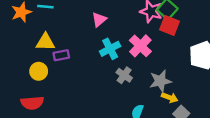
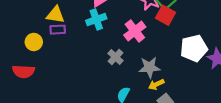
yellow triangle: (45, 42) -> (55, 15), moved
cyan cross: (110, 49) -> (96, 20), moved
yellow arrow: (170, 97) -> (156, 84), turned 126

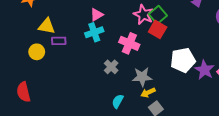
yellow triangle: (55, 15) -> (47, 26), moved
pink cross: (135, 31) -> (129, 43), turned -30
red semicircle: (23, 71) -> (23, 92), moved, turned 72

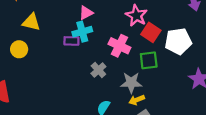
green square: (158, 15) -> (149, 60), moved, turned 30
purple rectangle: (59, 41) -> (71, 41), moved
white pentagon: (183, 60) -> (178, 41), moved

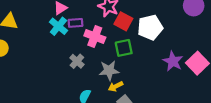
cyan cross: (82, 32) -> (58, 26), turned -30
purple rectangle: (71, 41) -> (75, 23), moved

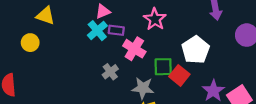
red square: (123, 21) -> (179, 75), moved
white pentagon: (150, 27) -> (196, 50), turned -30

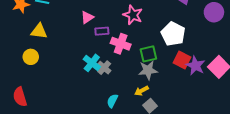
cyan cross: (97, 31) -> (92, 63), moved
red square: (179, 75) -> (182, 60), moved
gray star: (143, 88) -> (148, 70), moved

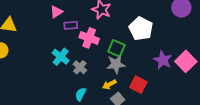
green square: (148, 54) -> (116, 48), turned 36
red square: (182, 60) -> (138, 85), moved
gray cross: (104, 68) -> (80, 67), moved

